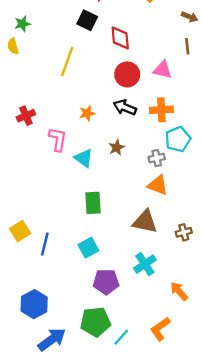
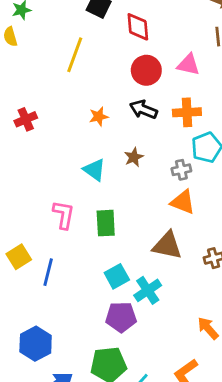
pink L-shape: (58, 139) -> (64, 215), moved
cyan square: (88, 248) -> (117, 276), moved
cyan cross: (145, 264) -> (148, 290), moved

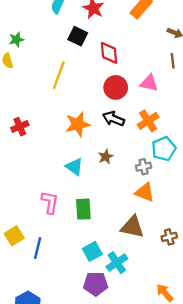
orange cross: (187, 112) -> (148, 121), turned -30
orange star: (99, 117) -> (78, 124), size x1.6

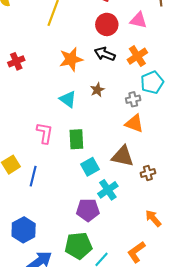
brown cross: (169, 237) -> (148, 173), moved
cyan square: (92, 251) -> (90, 167), moved

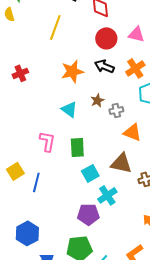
gray cross: (133, 99) -> (116, 110), moved

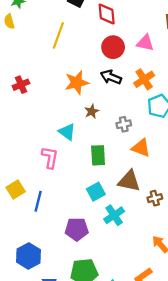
brown star: (97, 100) -> (92, 111), moved
cyan triangle: (69, 109) -> (67, 132), moved
green rectangle: (77, 147) -> (98, 155), moved
purple pentagon: (88, 214) -> (77, 229), moved

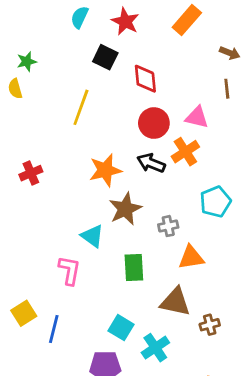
orange cross: (144, 79) -> (185, 152), moved
brown star: (92, 111) -> (125, 209), size x1.6
orange triangle: (141, 148) -> (191, 257), turned -30
cyan square: (96, 192) -> (121, 328), moved, turned -30

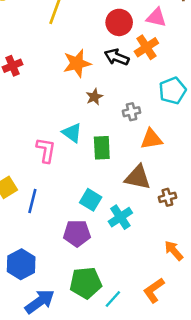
brown star: (125, 209) -> (94, 97), size x0.6
cyan triangle: (92, 236) -> (72, 133), moved

